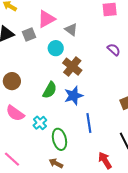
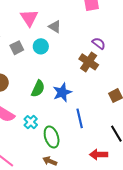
pink triangle: (46, 19) -> (29, 18), turned -30
gray square: (29, 35) -> (17, 48), moved
brown cross: (72, 67) -> (89, 62), moved
red arrow: (105, 160) -> (99, 155), turned -54

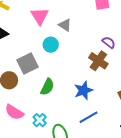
gray square: (17, 48) -> (27, 64), moved, size x1.5
blue star: (62, 92) -> (83, 90), moved
blue line: (80, 118) -> (89, 117), turned 72

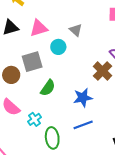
pink triangle: (40, 16) -> (39, 28), moved, turned 36

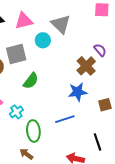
gray triangle: (76, 30) -> (61, 24), size x1.5
blue star: (83, 98) -> (78, 92), moved

